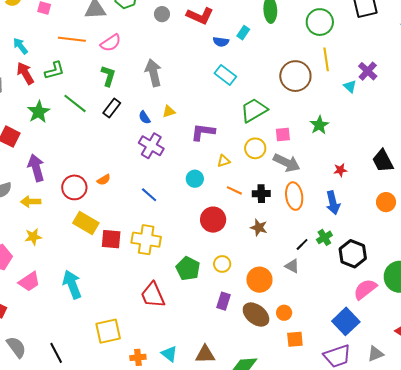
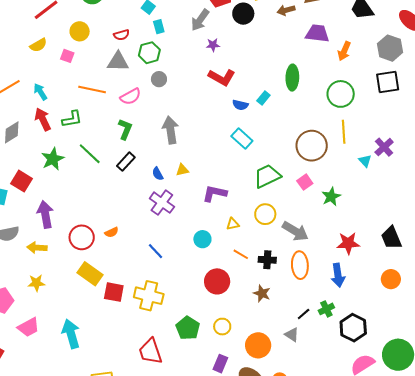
gray circle: (162, 14) -> (159, 79), moved
pink square: (283, 135) -> (305, 182), moved, turned -35
red star: (340, 170) -> (348, 243), size x1.6

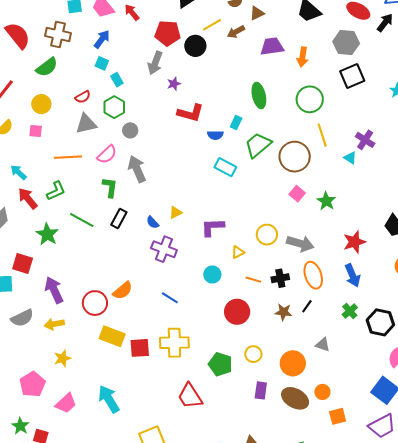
gray arrow: (170, 130) -> (137, 169), moved
green trapezoid: (267, 176) -> (258, 145), moved
orange semicircle: (112, 232) -> (123, 291), size x1.5
black line: (304, 314) -> (307, 306), moved

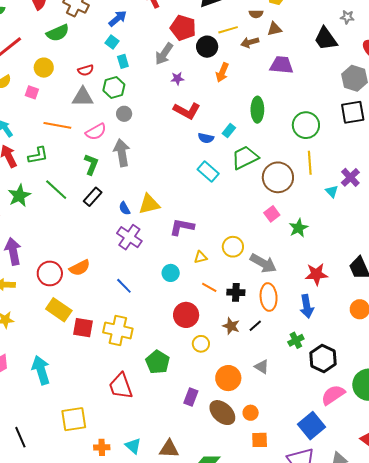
orange arrow: (303, 57) -> (222, 72), moved
yellow triangle: (176, 213) -> (149, 204), size x1.6
yellow circle: (253, 354) -> (201, 344), moved

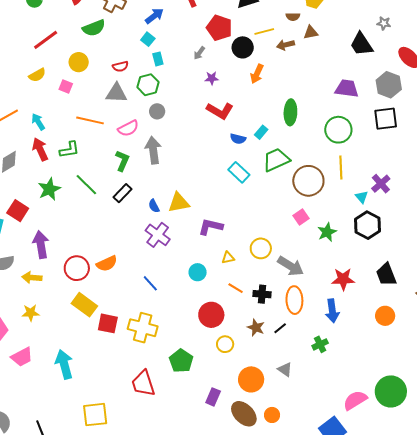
gray arrow: (164, 54) -> (199, 53), size x0.6
purple trapezoid: (281, 65) -> (347, 88), moved
black hexagon: (323, 358) -> (367, 225), moved

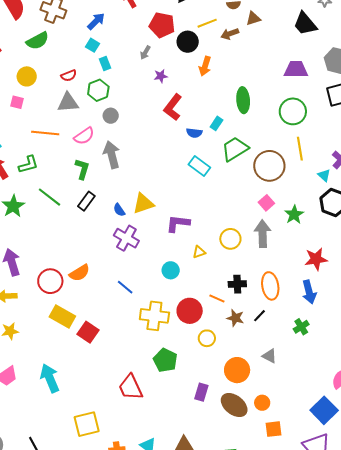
red L-shape: (220, 111) -> (173, 107), turned 104
gray arrow: (290, 266) -> (263, 234), moved, turned -116
orange line: (236, 288) -> (217, 299), moved
red square: (108, 323) -> (88, 332), turned 30
yellow cross: (143, 328) -> (154, 316), moved

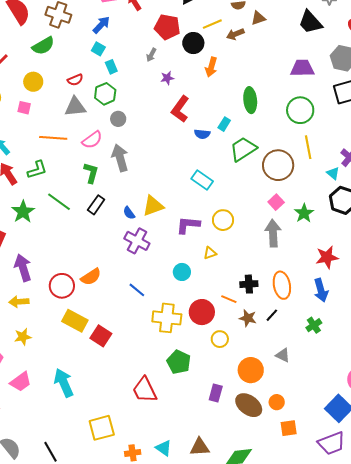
cyan rectangle: (199, 166) -> (202, 180), moved
yellow circle: (230, 239) -> (223, 220), moved

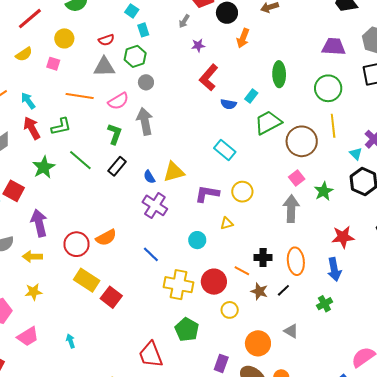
cyan arrow: (64, 383) -> (71, 341), size x0.5

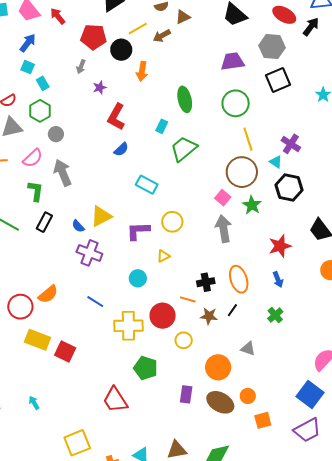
blue semicircle: (228, 104) -> (121, 149), moved, turned -42
brown circle: (302, 141) -> (242, 172), moved
blue arrow: (334, 269) -> (278, 279), size x0.7

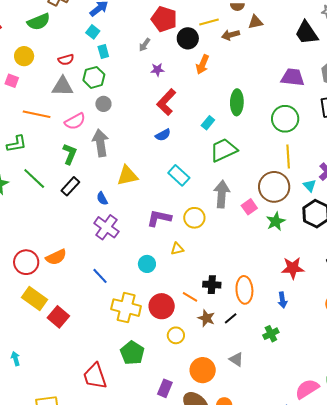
yellow triangle: (101, 216) -> (127, 176), moved
gray arrow: (223, 229) -> (222, 194), moved

